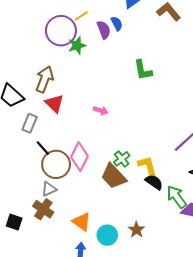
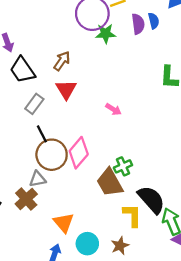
brown arrow: (45, 79) -> (62, 61), size x0.7
yellow L-shape: (147, 166) -> (132, 215), moved
black semicircle: (154, 182) -> (151, 200), size x1.5

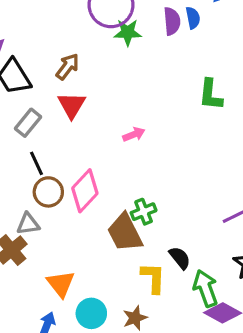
pink arrow: (113, 109) -> (134, 134), turned -56
brown circle: (52, 155) -> (48, 192), size x0.7
black semicircle: (151, 200) -> (180, 258), size x0.6

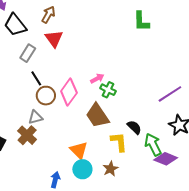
pink arrow: (134, 134) -> (97, 79), moved
green cross: (144, 212) -> (108, 90), moved, turned -35
orange triangle: (61, 284) -> (79, 150), moved

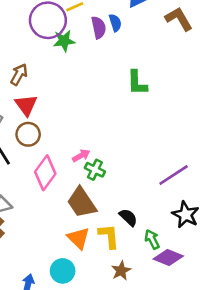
brown circle: (46, 96) -> (28, 134), moved
green arrow: (153, 145) -> (152, 239), size x0.7
orange triangle: (79, 150) -> (78, 238), moved
brown star: (110, 169) -> (121, 271), moved

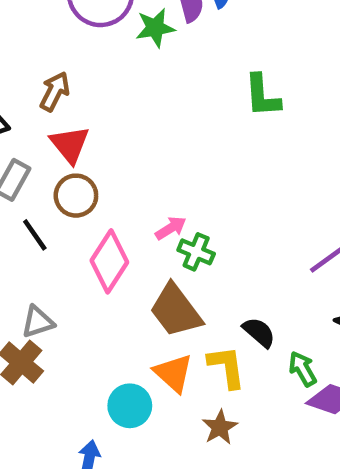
green star: (64, 41) -> (155, 28), moved
cyan circle: (63, 271) -> (130, 406), moved
brown star: (121, 271) -> (220, 427), moved

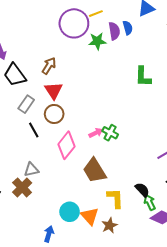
green cross: (196, 252) -> (110, 133), moved
black semicircle: (259, 332) -> (142, 190), moved
orange triangle: (173, 373) -> (90, 216), moved

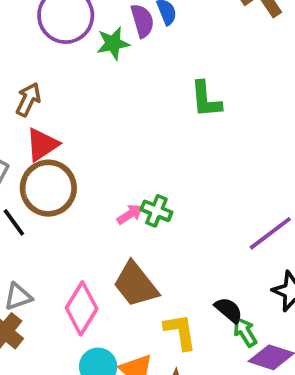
red triangle: (54, 90) -> (42, 145), turned 36
brown circle: (54, 114) -> (48, 188), size x1.5
pink diamond: (66, 145) -> (82, 308), moved

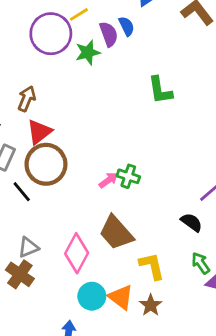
black semicircle: (229, 310) -> (192, 222), moved

